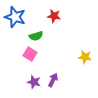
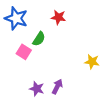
green semicircle: (36, 36) -> (39, 39), turned -40
pink square: (30, 54) -> (24, 52), moved

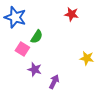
red star: (58, 17) -> (71, 14), moved
purple star: (37, 89) -> (35, 69), moved

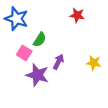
purple star: (35, 69) -> (37, 75), size x1.5
purple arrow: (54, 82) -> (58, 62), moved

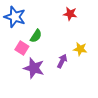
purple arrow: (58, 62) -> (62, 61), moved
yellow star: (94, 63) -> (80, 49), moved

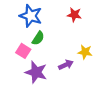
blue star: (15, 17) -> (31, 16), moved
purple arrow: (62, 61) -> (66, 65), turned 40

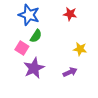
purple arrow: (66, 65) -> (70, 72), moved
purple star: (36, 72) -> (34, 68), turned 30

